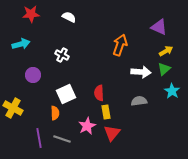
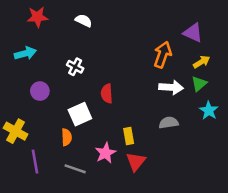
orange arrow: (120, 45) -> (163, 55), moved
red semicircle: (99, 93) -> (107, 93), moved
purple line: (39, 138) -> (35, 162), moved

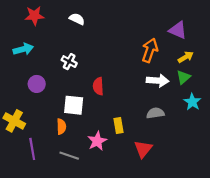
white square: (80, 114) -> (74, 105), turned 30
red triangle: (136, 162) -> (143, 149), moved

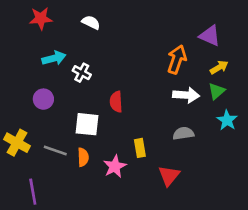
cyan arrow: (23, 49) -> (54, 58), moved
orange semicircle: (61, 127) -> (83, 157), moved
purple line: (32, 149) -> (33, 192), moved
gray line: (69, 156) -> (55, 151), moved

